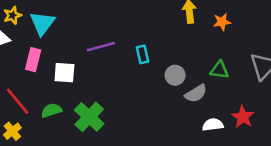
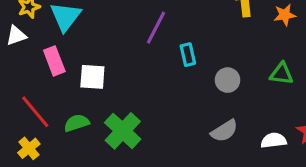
purple line: (101, 47) -> (156, 28), moved, turned -48
pink rectangle: (33, 60) -> (54, 61), turned -35
gray semicircle: (196, 93) -> (224, 131), moved

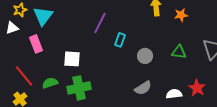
cyan rectangle: (188, 55) -> (120, 40), turned 32
white square: (92, 77) -> (72, 59), moved
green cross: (123, 131) -> (79, 88), turned 35

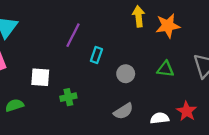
orange star: (181, 15) -> (168, 26), size x1.5
green cross: (79, 88) -> (68, 97), moved, size x0.6

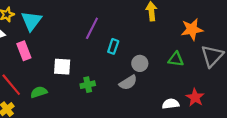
orange star: (168, 26) -> (192, 29), moved
gray semicircle: (123, 111) -> (128, 83), moved

